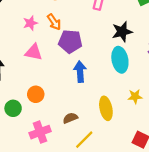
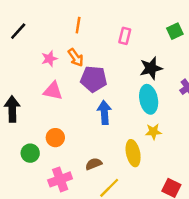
yellow star: (135, 96) -> (153, 132), moved

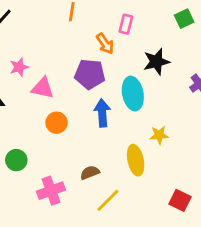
orange arrow: (76, 57) -> (105, 44), moved
pink star: (49, 59) -> (19, 67), moved
cyan ellipse: (149, 99) -> (133, 94), moved
orange circle: (55, 138) -> (57, 123), moved

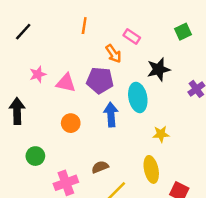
pink rectangle: (126, 24) -> (132, 37), turned -70
pink triangle: (43, 88) -> (66, 83), moved
yellow ellipse: (136, 160) -> (151, 169), moved

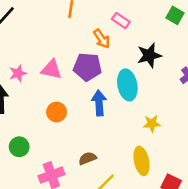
green square: (183, 32) -> (175, 15), turned -35
pink star: (38, 74) -> (18, 73), moved

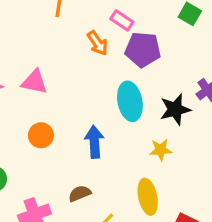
black star: (149, 55) -> (175, 109), moved
purple pentagon: (87, 67) -> (143, 50), moved
blue arrow: (99, 103) -> (94, 142), moved

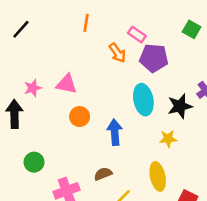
orange circle: (41, 135) -> (80, 117), moved

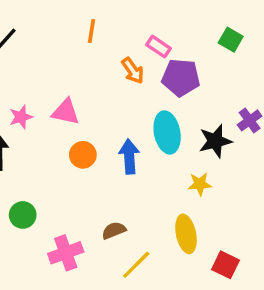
blue arrow: (115, 132) -> (129, 157), moved

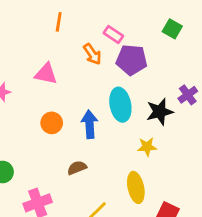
pink triangle: (66, 112) -> (46, 74), moved
brown semicircle: (114, 230) -> (77, 168), moved

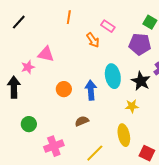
purple pentagon: (132, 60) -> (140, 44), moved
pink triangle: (46, 74) -> (46, 54), moved
black star: (160, 112) -> (141, 81), turned -30

